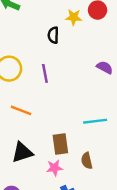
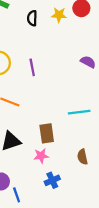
black semicircle: (53, 35) -> (32, 18), moved
brown semicircle: (87, 161) -> (82, 157), moved

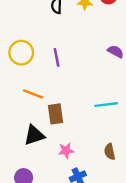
brown rectangle: (47, 133) -> (55, 114), moved

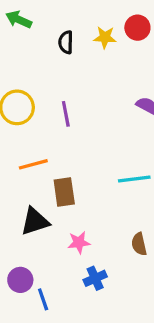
orange line: (33, 94) -> (33, 164), turned -36

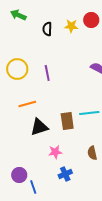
brown rectangle: (64, 192) -> (67, 121), moved
black triangle: (35, 221) -> (39, 127), moved

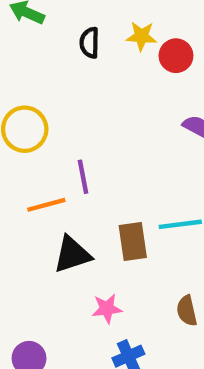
red circle: (91, 20) -> (176, 56), moved
purple line: (47, 73) -> (83, 177), moved

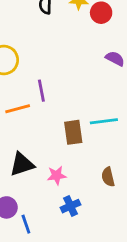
black triangle: (72, 255) -> (22, 164), moved

